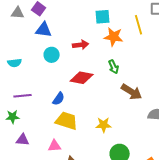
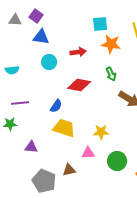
purple triangle: (23, 140) -> (31, 147), moved
pink triangle: (55, 146) -> (88, 153), moved

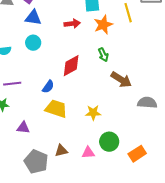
orange star: (111, 44) -> (103, 25), turned -30
red arrow: (78, 52) -> (72, 24), moved
cyan circle: (49, 62) -> (33, 43), moved
red diamond: (79, 85) -> (71, 66), turned -40
pink triangle: (88, 153) -> (88, 153), moved

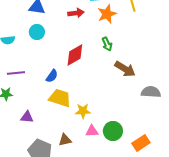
yellow star: (93, 113) -> (83, 111), moved
pink triangle: (88, 153) -> (92, 131), moved

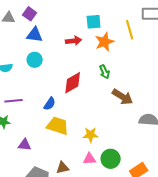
yellow star: (83, 111) -> (91, 135), moved

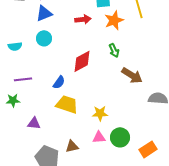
blue triangle: (35, 35) -> (44, 13), turned -30

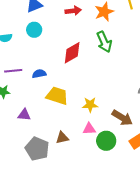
green arrow: (114, 50) -> (104, 42), size x1.5
brown arrow: (132, 75) -> (122, 118), moved
blue semicircle: (59, 82) -> (39, 74), moved, turned -136
green circle: (120, 137) -> (106, 141), moved

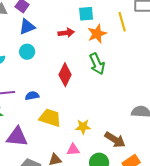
red diamond: (72, 53) -> (65, 75), turned -35
purple triangle: (24, 115) -> (17, 137), size x1.6
pink triangle: (89, 129) -> (73, 150), moved

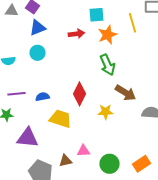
red diamond: (65, 75) -> (80, 94), moved
yellow star: (83, 127) -> (106, 112), moved
brown arrow: (115, 140) -> (126, 93), moved

